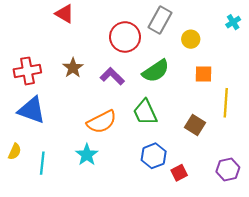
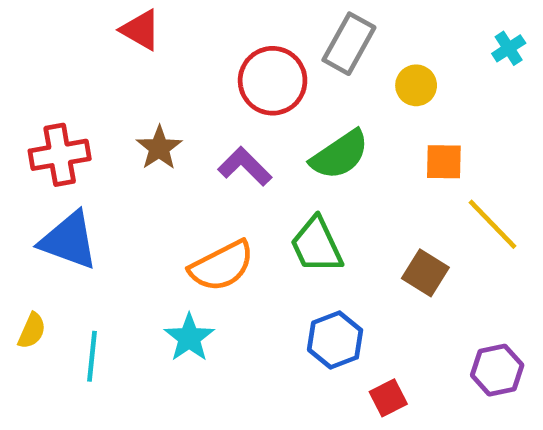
yellow line: (226, 103) -> (492, 224), turned -48
red square: (179, 173) -> (388, 398), moved

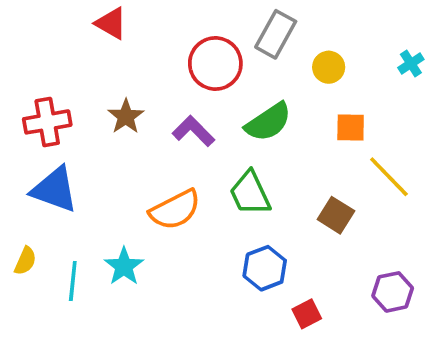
cyan cross: (509, 48) -> (411, 64), moved
cyan star: (189, 338) -> (124, 266), moved

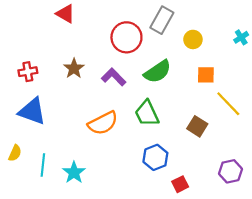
red cross: (47, 122) -> (28, 72), size x0.7
cyan star: (124, 266) -> (74, 172), moved

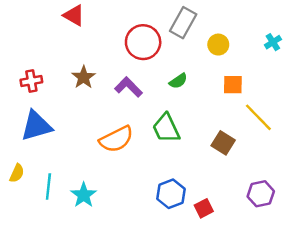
green semicircle: (158, 72) -> (178, 81), size x0.6
blue triangle: (32, 111) -> (36, 126), turned -36
blue hexagon: (155, 157) -> (171, 194), moved

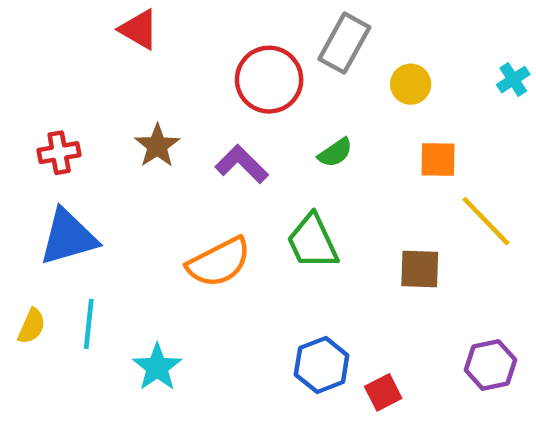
brown square: (223, 143) -> (420, 269), turned -30
cyan line: (48, 187) -> (89, 324), moved

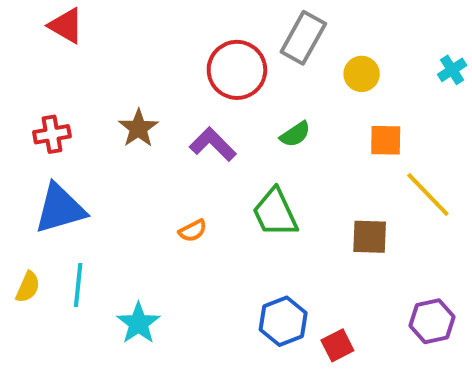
red triangle: (139, 29) -> (66, 26), moved
orange semicircle: (219, 262) -> (193, 231), size x0.5

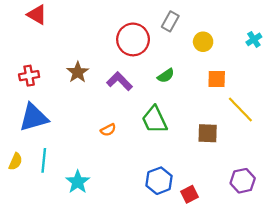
gray rectangle: (303, 38) -> (170, 21), size x0.7

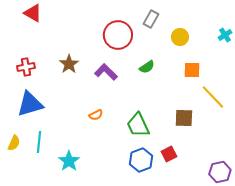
green trapezoid: (154, 120) -> (138, 125), moved
purple hexagon: (243, 181) -> (220, 172), moved
red square: (190, 194) -> (169, 154), moved

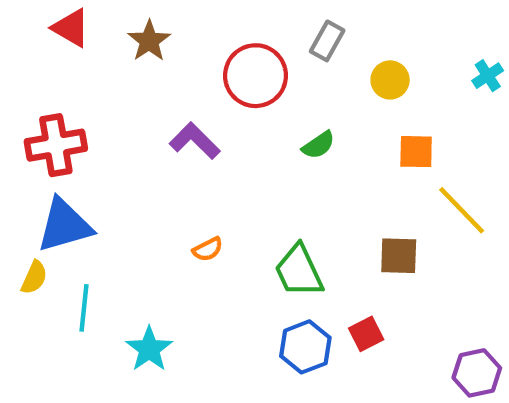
brown star: (69, 64) -> (149, 41), moved
red cross: (26, 67) -> (56, 145), size x1.5
purple L-shape: (106, 72) -> (195, 141), moved
yellow semicircle: (14, 143) -> (34, 277), moved

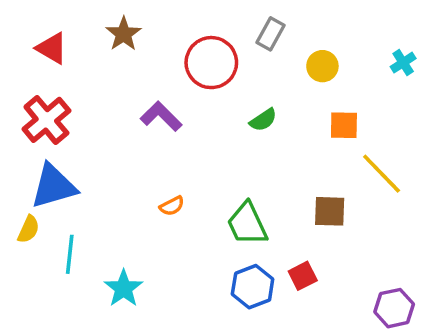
red triangle: (71, 28) -> (52, 48), moved
red cross: (56, 145) -> (46, 120), turned -30

